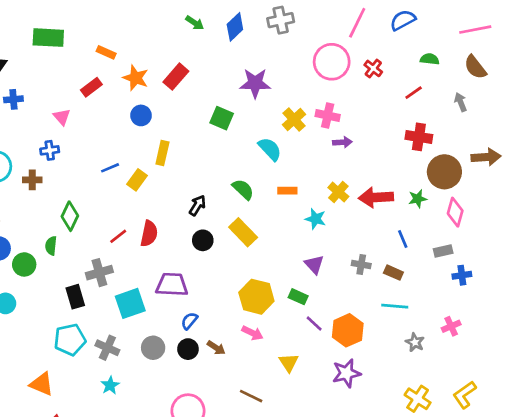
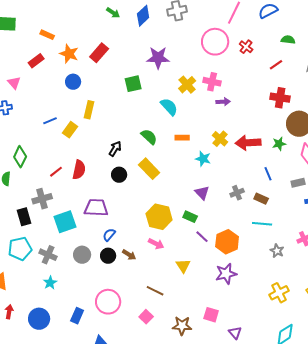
green square: (222, 118) -> (133, 84), turned -36
gray cross: (361, 264) -> (237, 193), turned -32
yellow cross: (418, 399) -> (279, 293), turned 30

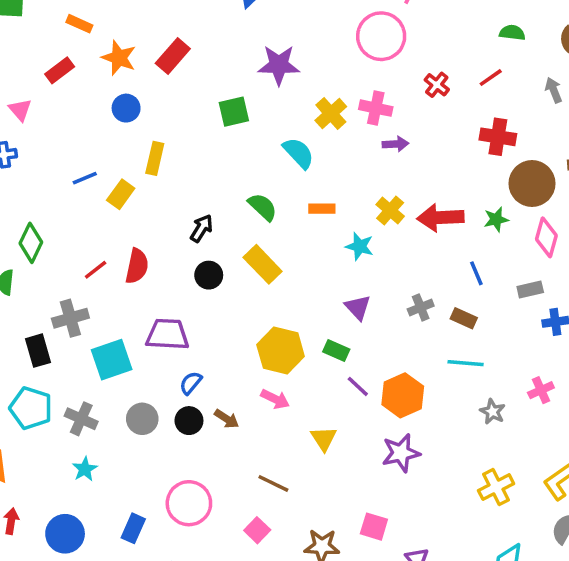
red cross: (246, 47) -> (437, 85), moved
cyan pentagon: (20, 249) -> (31, 408), turned 30

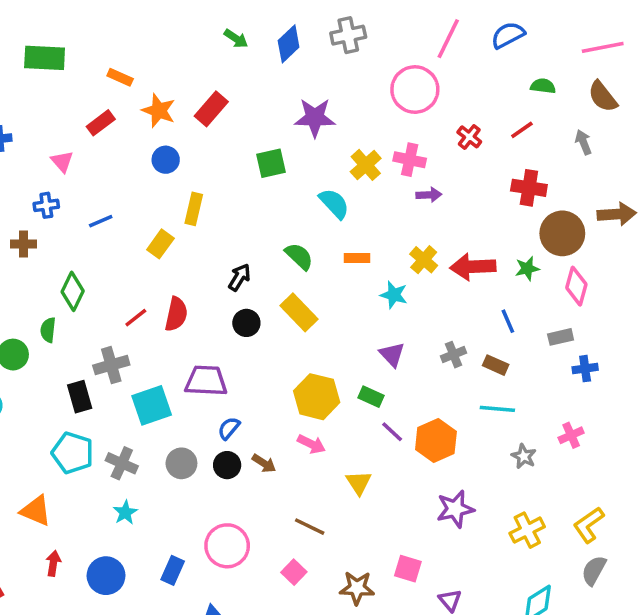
blue line: (85, 178) -> (101, 221), moved
purple star: (401, 453) -> (455, 509), moved

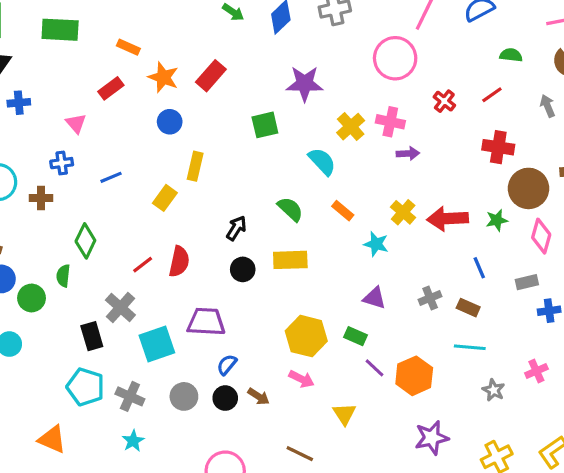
orange rectangle: (357, 258) -> (343, 211), turned 40
yellow rectangle: (299, 312) -> (290, 260), turned -48
purple triangle: (392, 355) -> (374, 298), turned -30
gray cross: (111, 365) -> (120, 308), turned -32

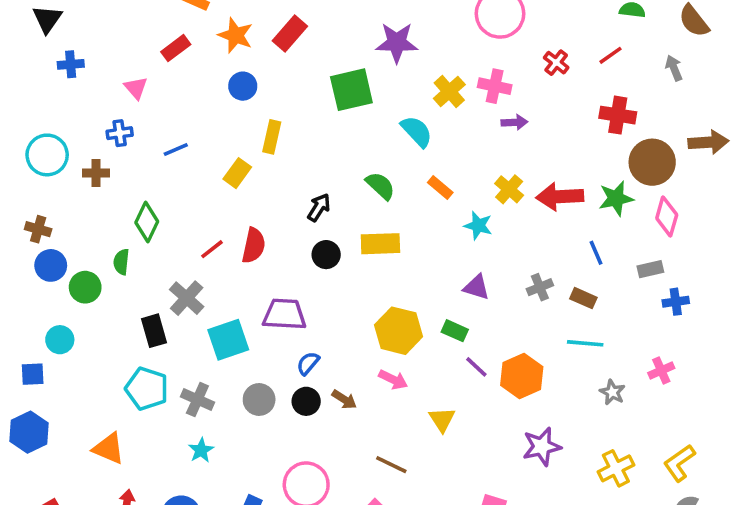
green square: (265, 125) -> (351, 90), size x1.4
green star: (497, 220) -> (616, 198), size x1.4

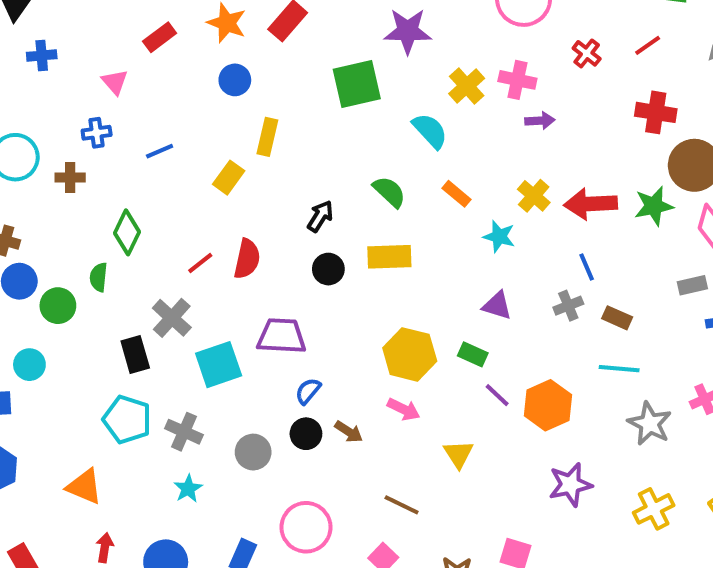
blue line: (596, 253) -> (587, 267), moved
gray star: (612, 392) -> (650, 424), size x1.5
gray circle: (259, 399) -> (253, 452), moved

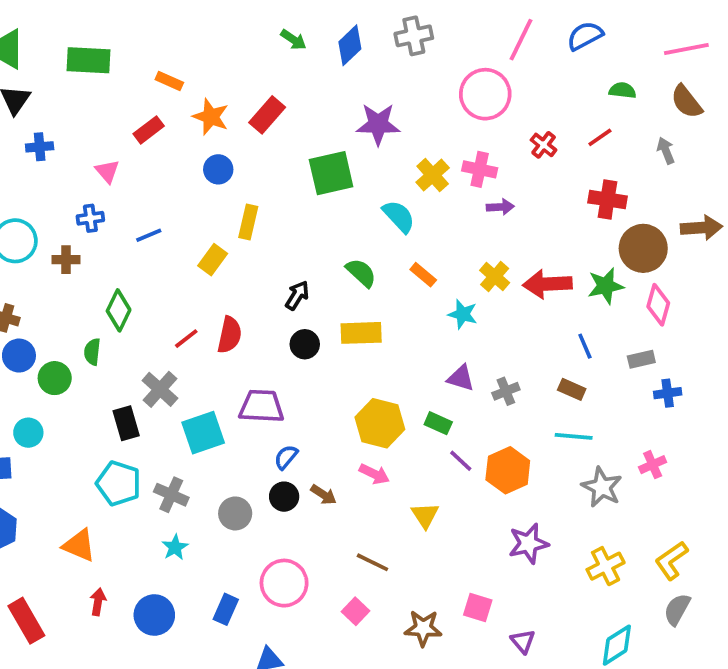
blue line: (587, 267) -> (585, 346), moved
gray cross: (568, 306) -> (506, 391), moved

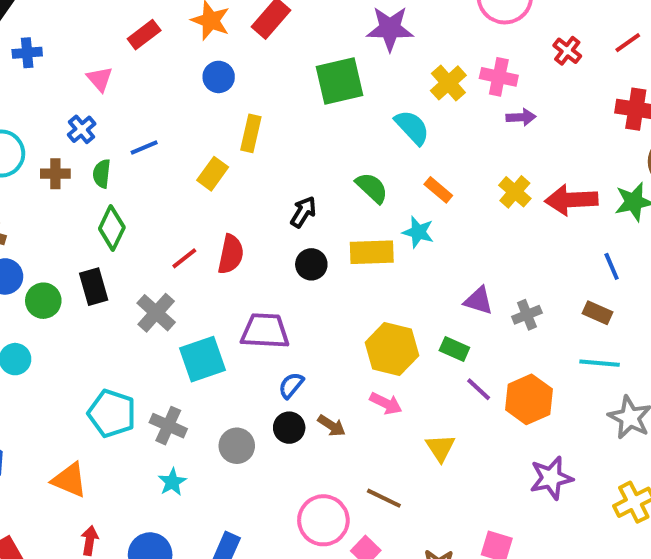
blue cross: (90, 218) -> (82, 129), turned -32
cyan star: (463, 314) -> (418, 232), moved
green semicircle: (92, 352) -> (102, 174), moved
black rectangle: (126, 423) -> (94, 287), moved
pink circle: (284, 583) -> (323, 520), moved

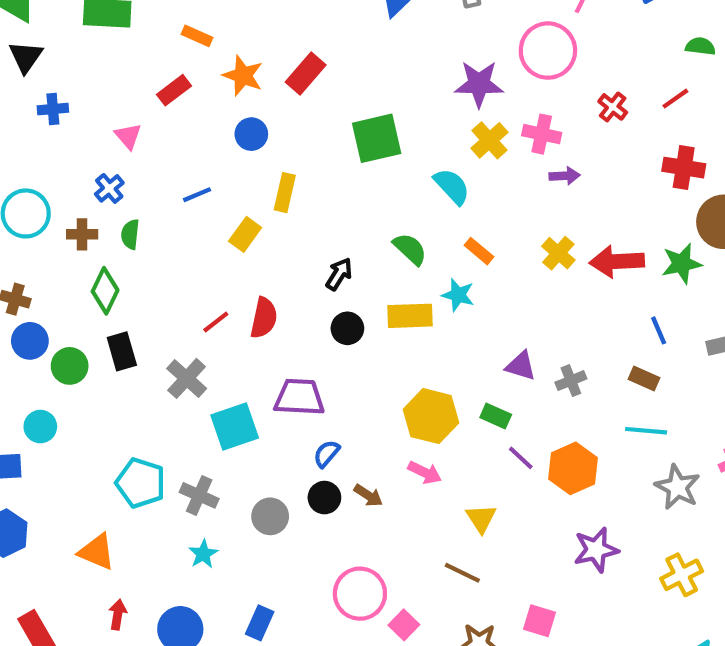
purple star: (390, 29) -> (479, 84), moved
blue line: (144, 147) -> (197, 195), moved
green diamond: (112, 228) -> (105, 291), moved
brown line: (384, 498) -> (462, 573), moved

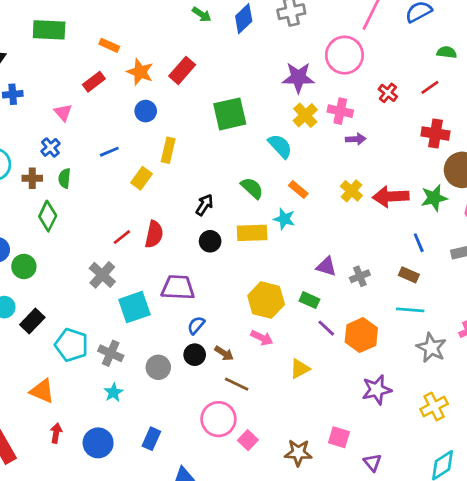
black rectangle: (122, 351) -> (32, 321), moved, turned 60
yellow triangle: (481, 518) -> (300, 369), turned 35
brown line: (462, 573) -> (237, 384), moved

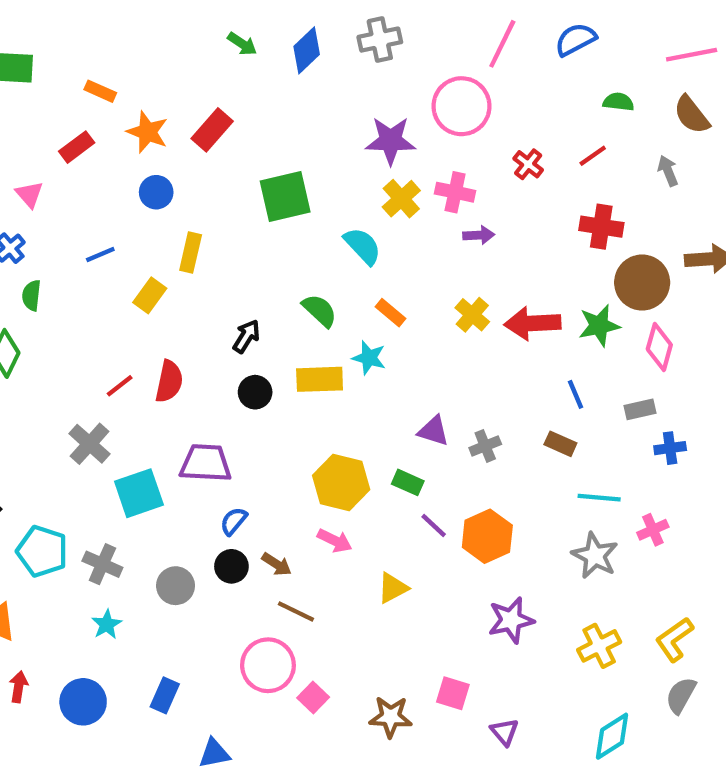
cyan line: (410, 310) -> (599, 498), moved

